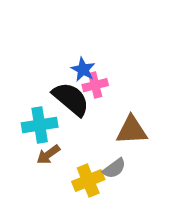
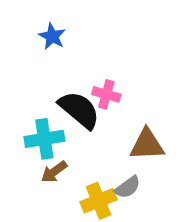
blue star: (83, 69) -> (52, 36), moved
pink cross: (95, 85) -> (106, 94), turned 30

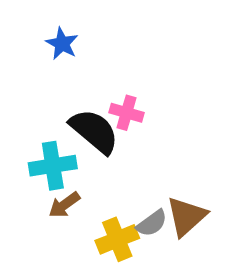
brown triangle: (147, 145) -> (186, 216), moved, turned -39

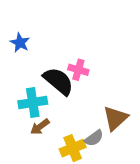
blue star: (62, 44) -> (20, 43), moved
brown triangle: (186, 216) -> (115, 118), moved

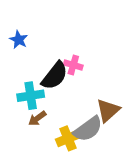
black semicircle: (58, 81) -> (55, 76), turned 88
gray semicircle: (94, 138) -> (88, 129), size x1.6

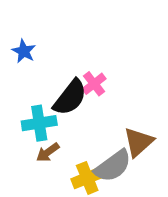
pink cross: (73, 65) -> (94, 84), turned 36

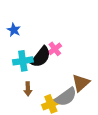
cyan cross: (39, 123) -> (23, 61), moved
brown arrow: (48, 152) -> (28, 89), turned -56

